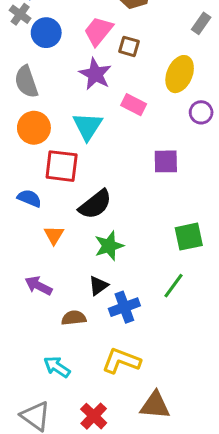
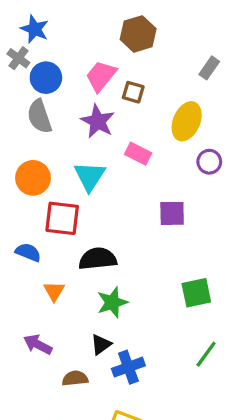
gray semicircle: (26, 82) -> (39, 116), moved
black semicircle: (95, 204) -> (98, 259), turned -148
green line: (173, 286) -> (206, 354), moved

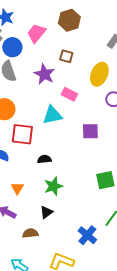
pink trapezoid: (101, 76) -> (36, 33), moved
cyan triangle: (90, 176) -> (52, 115), moved, turned 45
black semicircle: (98, 259) -> (44, 159), size x0.6
orange triangle: (54, 291) -> (17, 188), moved
blue cross: (128, 367) -> (87, 235), moved, turned -30

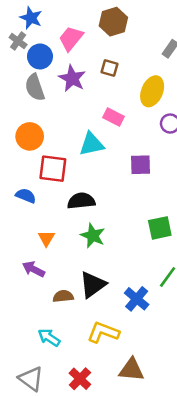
purple star: (44, 74) -> (72, 78), moved
black semicircle: (44, 159) -> (81, 201), size x1.5
green star: (53, 186) -> (93, 236), turned -30
black triangle: (46, 212) -> (93, 285), moved, size x1.6

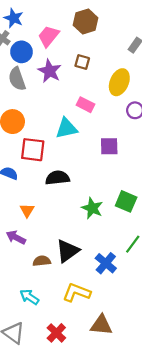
green square: (160, 228) -> (126, 201), turned 35
green star: (93, 236) -> (92, 208), moved

